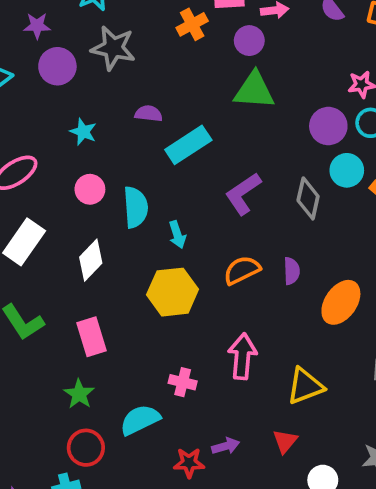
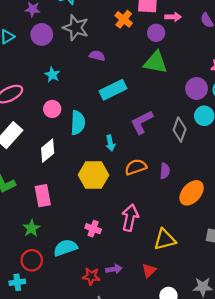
orange cross: (192, 24) -> (124, 19), turned -30
purple semicircle: (149, 114) -> (97, 56), moved
cyan arrow: (177, 235) -> (110, 143), moved

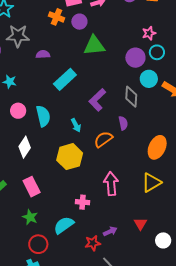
purple circle: (156, 33) -> (79, 22), moved
purple semicircle: (165, 171) -> (123, 123), moved
yellow triangle: (165, 239) -> (151, 183), moved

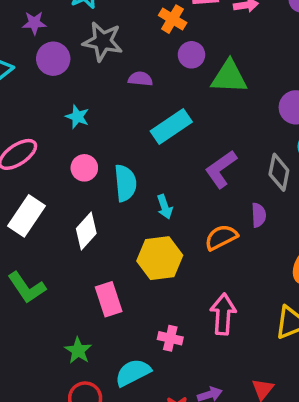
purple circle: (79, 22) -> (191, 55), moved
cyan arrow: (76, 125) -> (165, 207), moved
pink rectangle: (32, 187) -> (109, 299), moved

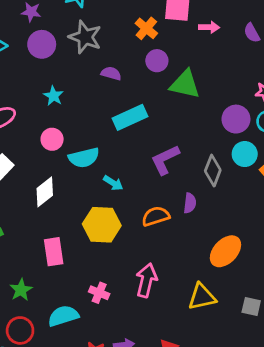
cyan semicircle: (125, 183) -> (84, 158), turned 72
cyan arrow: (165, 207) -> (113, 183), turned -48

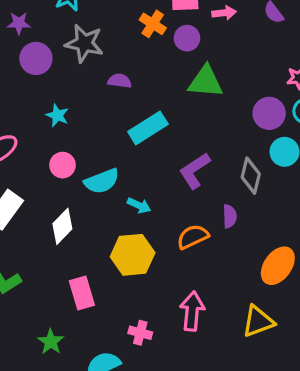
purple circle: (157, 61) -> (187, 38), moved

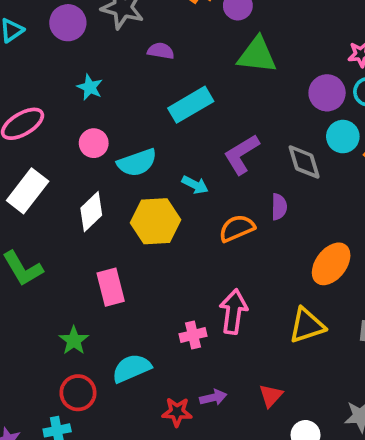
gray diamond: (251, 176) -> (304, 162), turned -32
cyan arrow: (139, 205) -> (195, 185), moved
yellow hexagon: (133, 255) -> (156, 221), moved
pink cross: (140, 333) -> (193, 335), moved, turned -30

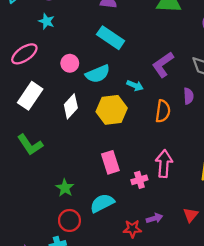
cyan star: (90, 87) -> (47, 21), moved
cyan rectangle: (191, 105) -> (111, 38), moved, turned 68
orange semicircle: (237, 228) -> (163, 111), turned 125
pink rectangle: (111, 287) -> (110, 162), moved

